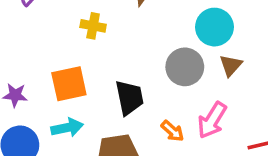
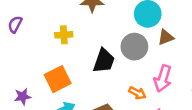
brown triangle: (231, 65) -> (166, 37), turned 42
black trapezoid: (129, 98) -> (104, 61), moved, turned 45

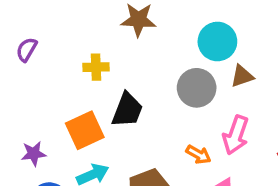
black trapezoid: (104, 61) -> (127, 110), moved

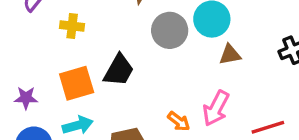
yellow cross: (96, 67) -> (72, 26), moved
gray circle: (197, 88) -> (170, 30), moved

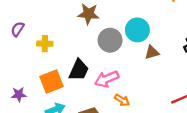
pink arrow: (216, 108) -> (107, 79), moved, turned 45

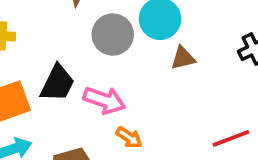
pink arrow: (107, 79) -> (104, 100), turned -140

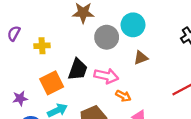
brown triangle: (183, 58) -> (141, 58), moved

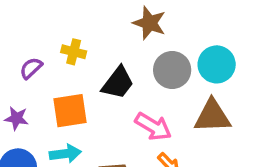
purple semicircle: (14, 33) -> (31, 68), moved
brown triangle: (141, 58) -> (212, 116), size x1.6
black trapezoid: (78, 69) -> (118, 83), moved

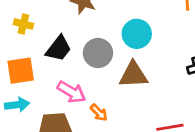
gray circle: (172, 70) -> (98, 53), moved
pink arrow: (153, 127) -> (71, 92), moved

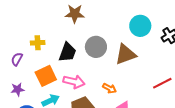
cyan circle: (137, 34) -> (140, 26), moved
pink arrow: (71, 92) -> (74, 82), moved

